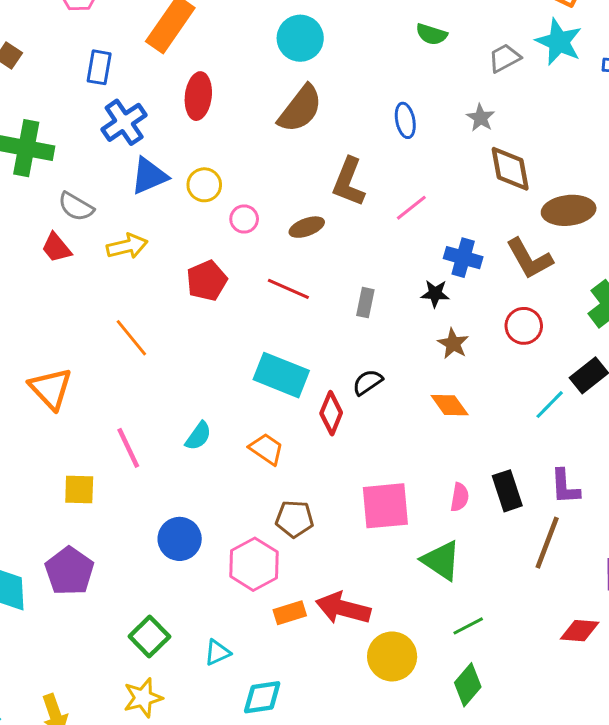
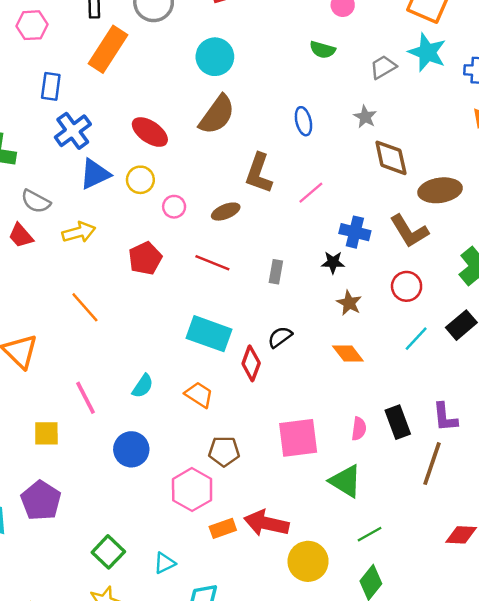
red ellipse: (198, 96) -> (150, 132), moved, turned -60
cyan line: (550, 405) -> (416, 339), moved
blue circle: (180, 539) -> (131, 449), moved

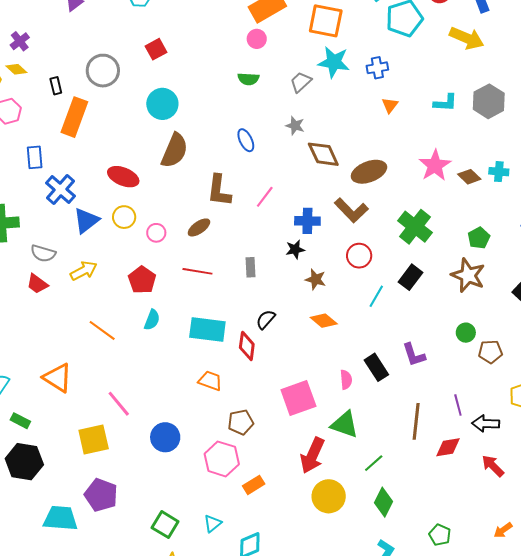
cyan semicircle: (143, 386) -> (152, 320), moved
yellow square: (46, 433) -> (94, 439), size x1.4
brown line: (432, 464) -> (416, 421), moved
red arrow: (266, 523) -> (312, 455), moved, turned -66

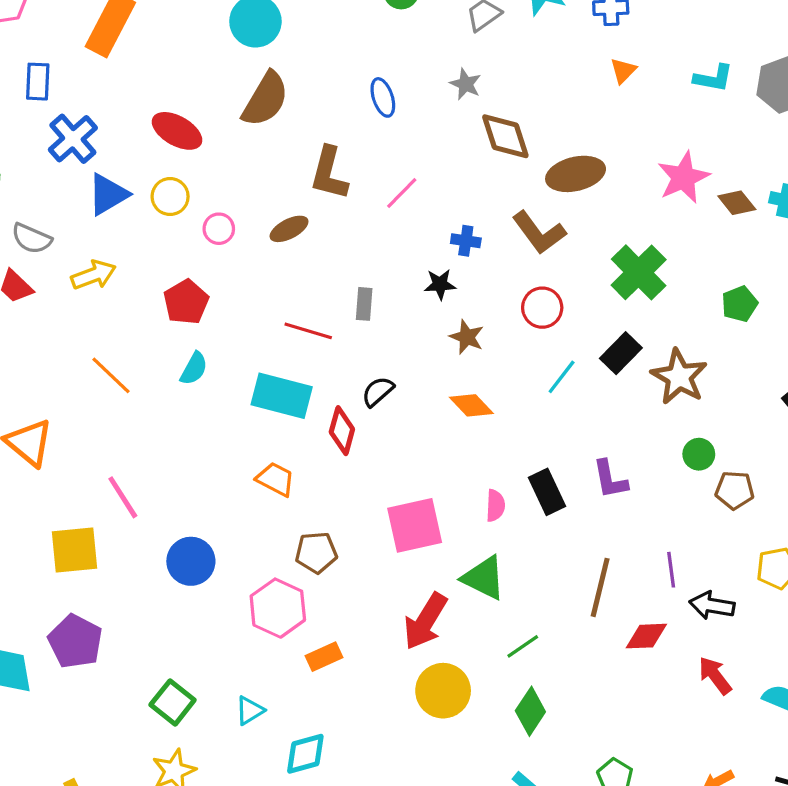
blue cross: (307, 221) -> (466, 241), size x0.7
red line: (197, 271) -> (308, 331), moved
brown star: (468, 275) -> (679, 377), moved

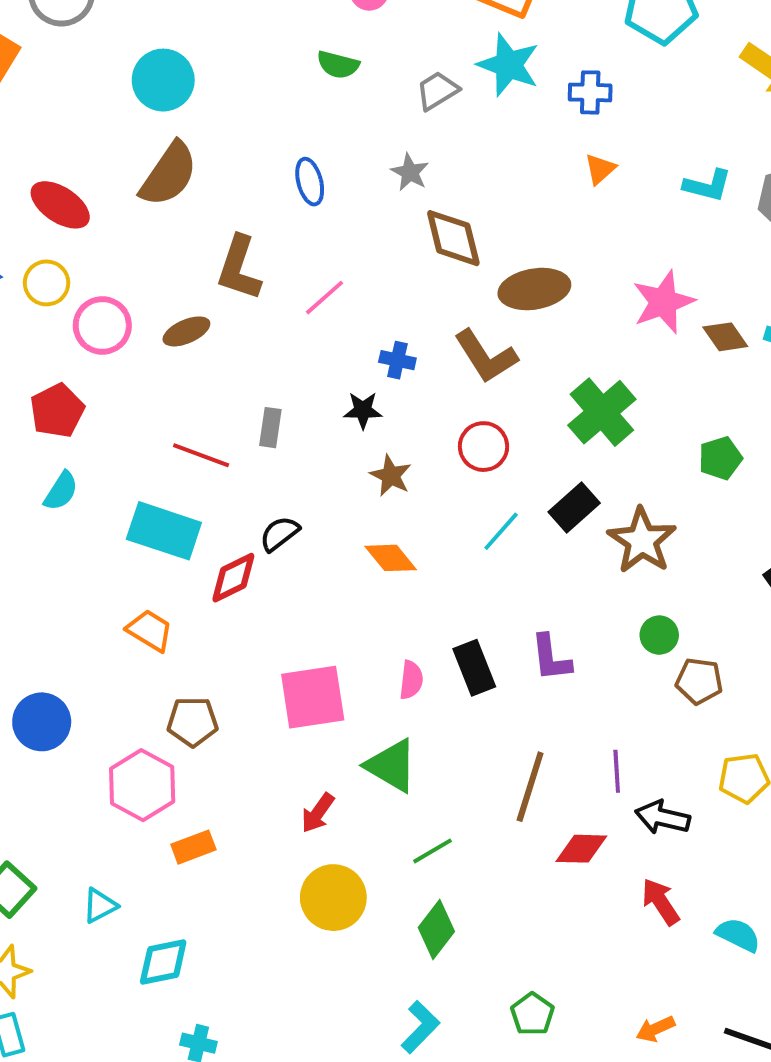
pink circle: (219, 229) -> (102, 325), size x1.5
red diamond: (342, 431) -> (233, 578), turned 45
red arrow: (425, 621) -> (318, 813), size x0.6

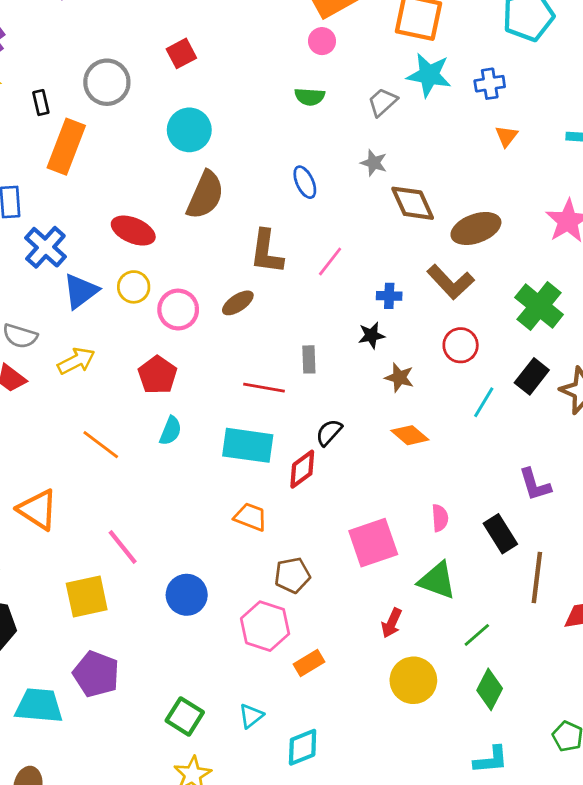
black rectangle: (474, 668) -> (500, 534), moved
cyan L-shape: (420, 1027) -> (491, 760), turned 51

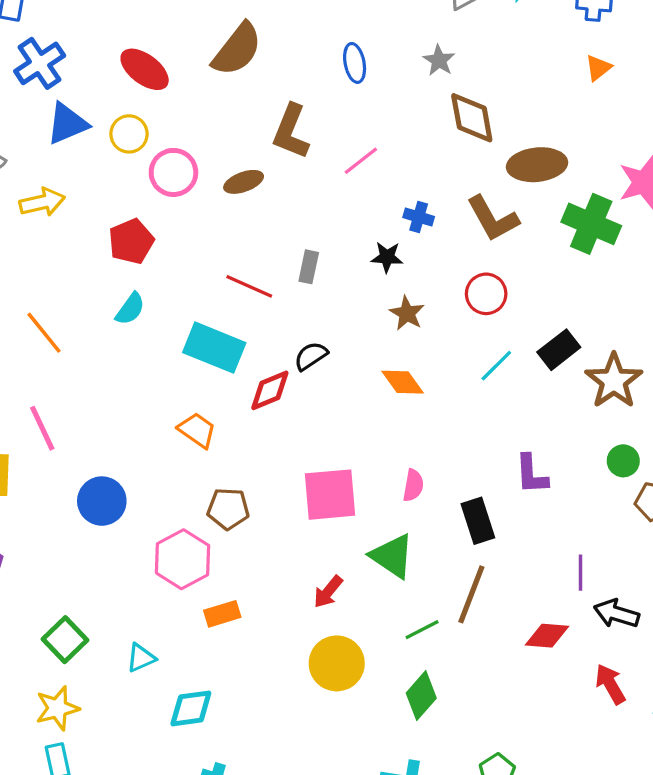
green cross: (539, 306) -> (591, 224), moved, turned -30
orange line: (101, 445) -> (44, 333), moved
brown line: (537, 577) -> (471, 594), moved

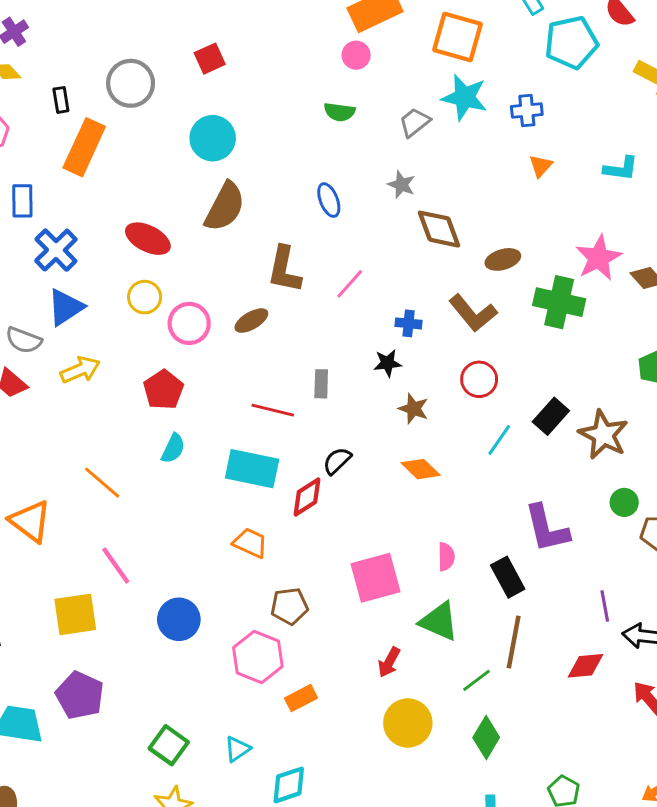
blue triangle: (67, 124) -> (66, 307), moved
brown ellipse: (537, 165) -> (503, 259), size x0.7
purple L-shape: (531, 474) -> (547, 529), size x1.4

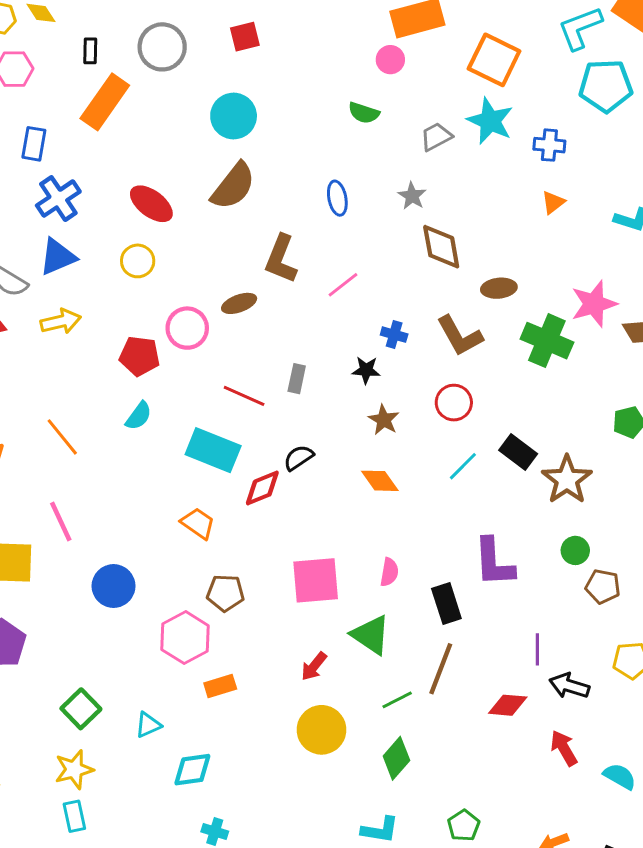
pink circle: (189, 323) -> (187, 328), moved
red pentagon: (163, 390) -> (139, 356), turned 30
black rectangle: (551, 416) -> (518, 452), turned 75

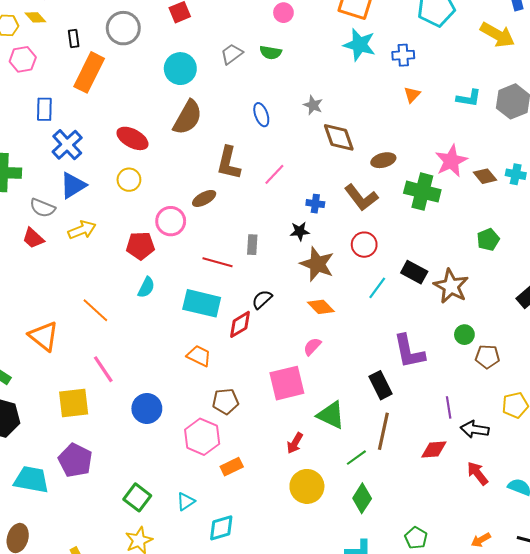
gray trapezoid: (436, 137) -> (232, 54), moved
brown star: (384, 420) -> (317, 264), size x1.6
pink semicircle: (389, 572) -> (312, 346), moved, turned -138

